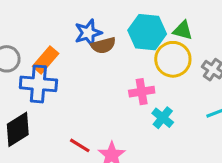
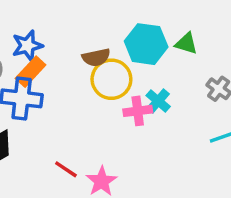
blue star: (88, 33) -> (27, 46), moved
yellow circle: (173, 59) -> (111, 79), moved
cyan cross: (163, 118) -> (158, 101), moved

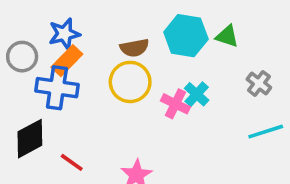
yellow circle: (111, 79) -> (130, 82), moved
pink cross: (138, 111) -> (175, 104), turned 32
red line: (66, 169) -> (72, 162), moved

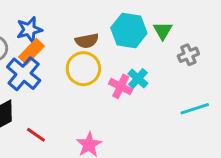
green triangle: (227, 36) -> (163, 31), turned 42
gray cross: (259, 83) -> (188, 55), moved, turned 30
blue cross: (57, 88) -> (24, 74), turned 32

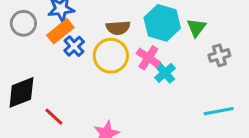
blue cross: (24, 74) -> (74, 46), moved, size x0.6
pink cross: (121, 86) -> (148, 58), moved

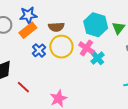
brown semicircle: (118, 28) -> (56, 27), moved
blue cross: (74, 46) -> (39, 50), moved

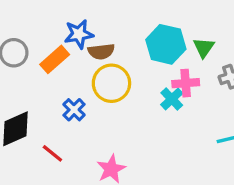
blue star: (28, 15) -> (79, 34), moved
pink cross: (86, 48) -> (186, 83), moved, turned -35
blue cross: (39, 50) -> (74, 110), moved

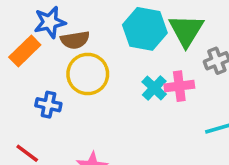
green triangle: (204, 48) -> (186, 30), size x1.5
pink cross: (186, 83) -> (179, 86), moved
blue cross: (74, 110) -> (48, 105), turned -30

